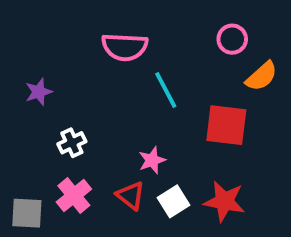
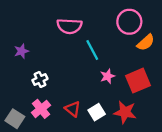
pink circle: (232, 39) -> (129, 22), size x1.5
red square: (226, 125) -> (138, 81), moved, turned -30
pink star: (152, 160) -> (108, 76), moved
gray square: (27, 213) -> (15, 119), turned 30

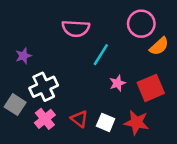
cyan line: (92, 50) -> (101, 55), turned 60
white cross: (40, 80) -> (44, 87), size x1.6
white square: (97, 112) -> (106, 122), turned -35
gray square: (15, 119) -> (15, 105), moved

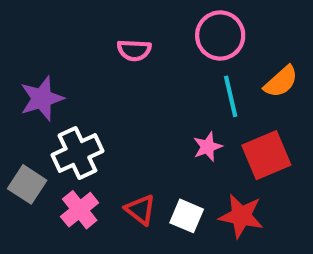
pink circle: (141, 24) -> (220, 35), moved
pink semicircle: (76, 28) -> (134, 50), size x0.7
cyan line: (101, 55) -> (231, 96), moved, turned -45
purple star: (23, 56) -> (42, 98), size x1.5

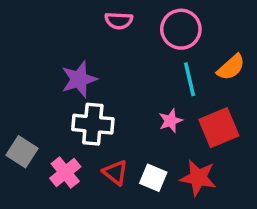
pink semicircle: (134, 50) -> (119, 21), moved
purple star: (42, 98) -> (79, 79), moved
white cross: (77, 153) -> (93, 124), moved, turned 30

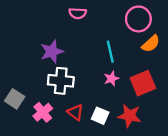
pink circle: (181, 29) -> (138, 19), moved
cyan line: (190, 79) -> (110, 52), moved

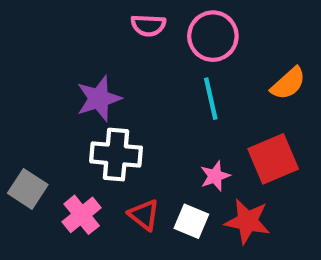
pink circle: (138, 19) -> (213, 36), moved
pink star: (111, 79) -> (215, 176), moved

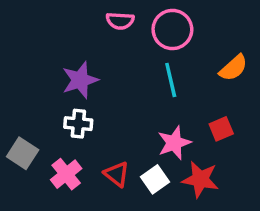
white cross: (116, 155) -> (78, 124), moved, size x0.7
red square: (273, 159) -> (221, 129), size x0.6
pink star: (215, 176) -> (174, 143), size x1.4
white square: (191, 221) -> (155, 179), turned 32

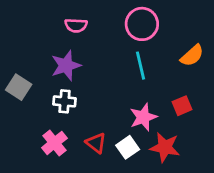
pink semicircle: (120, 21) -> (76, 25), moved
gray square: (23, 153) -> (19, 87), moved

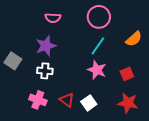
cyan line: (140, 66) -> (98, 46), turned 48
pink star: (143, 117) -> (97, 70), moved, turned -30
pink cross: (54, 143) -> (38, 100), turned -30
red star: (165, 147) -> (128, 103), moved

